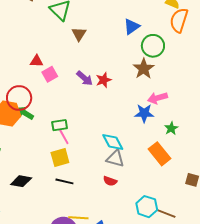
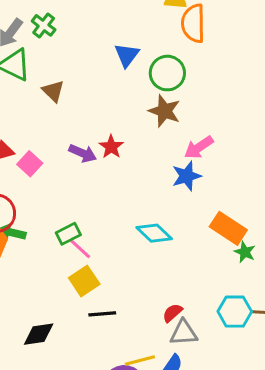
green star: (171, 128) -> (245, 252), moved
gray triangle: (115, 159) -> (184, 333), moved
red semicircle: (110, 181) -> (172, 313), moved, turned 136

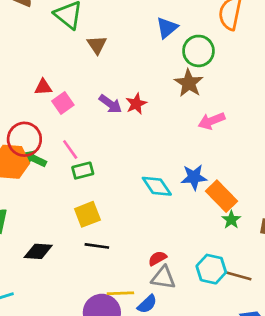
blue star: (187, 176) -> (194, 177), moved
pink line: (80, 249) -> (70, 150), moved

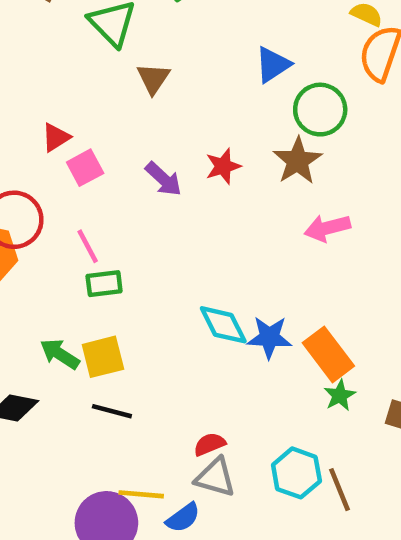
red triangle: (43, 87) -> (56, 137), turned -36
red star: (136, 104) -> (223, 166), moved
green arrow: (34, 159) -> (60, 354), moved
blue star: (194, 177) -> (269, 337), moved
brown line: (238, 276) -> (340, 490), turned 45

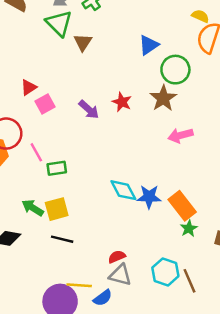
brown triangle: (153, 78) -> (83, 42), moved
red star: (223, 166) -> (122, 102), turned -30
pink line: (88, 246) -> (36, 152), moved

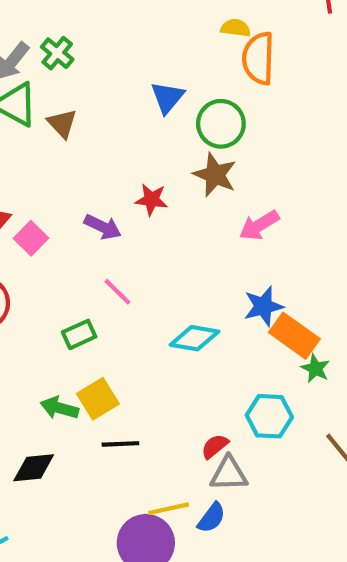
pink line: (36, 152) -> (117, 292), moved
cyan diamond: (123, 190) -> (194, 338), turned -36
blue star: (149, 197) -> (263, 306), moved
cyan hexagon: (165, 272) -> (269, 416), moved

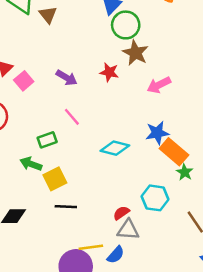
green circle: (221, 124) -> (126, 25), moved
red star: (151, 200) -> (109, 72), moved
green arrow: (59, 408) -> (31, 164), moved

